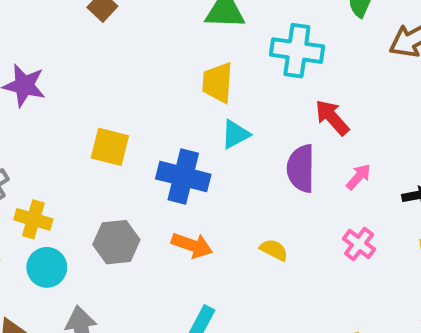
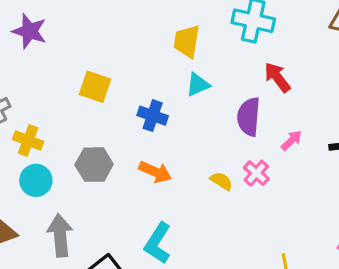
blue cross: (183, 177) -> (153, 116), size x0.7
pink arrow: (359, 177) -> (292, 140), moved
pink cross: (359, 244) -> (256, 173), moved

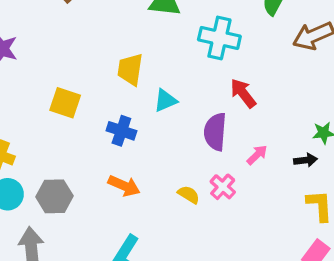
yellow trapezoid: (187, 41) -> (130, 69), moved
gray hexagon: (94, 165) -> (54, 196), moved

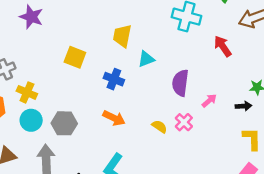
red arrow: (243, 93) -> (223, 46), moved

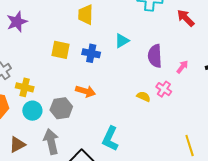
purple star: (31, 17) -> (17, 22), turned -30
yellow trapezoid: (122, 36) -> (86, 15), moved
blue cross: (114, 79) -> (91, 53), moved
orange arrow: (114, 118) -> (86, 91), moved

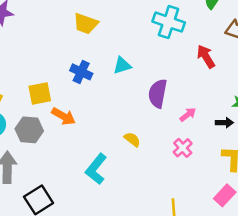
yellow trapezoid: (86, 15) -> (86, 24), turned -85
yellow square: (61, 50) -> (40, 93), moved, turned -36
pink cross: (164, 89) -> (183, 148), moved
cyan L-shape: (110, 139) -> (96, 169), moved

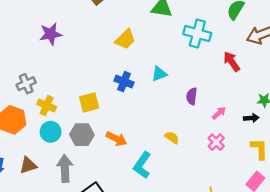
yellow trapezoid: (86, 24) -> (125, 39), turned -60
purple semicircle: (158, 93) -> (192, 96), size x0.7
orange arrow: (63, 116) -> (116, 139), moved

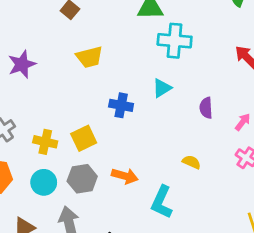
cyan cross: (197, 34) -> (175, 41), moved
yellow trapezoid: (125, 39) -> (89, 57), moved, turned 40
yellow cross: (47, 105) -> (45, 142), moved

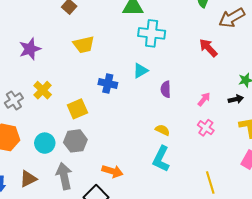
purple semicircle: (206, 108) -> (166, 89), moved
yellow cross: (45, 142) -> (43, 90), moved, turned 30
orange arrow: (125, 176) -> (112, 171), moved
cyan L-shape: (162, 202) -> (161, 159), moved

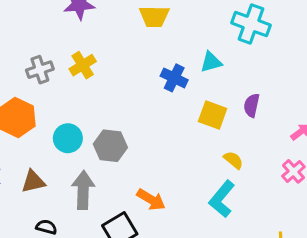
cyan triangle: (140, 71) -> (211, 62), moved
yellow square: (77, 109) -> (213, 115), moved, turned 30

